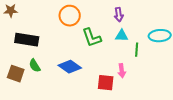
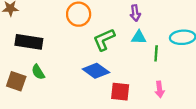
green L-shape: (92, 38) -> (104, 40), turned 85
blue diamond: (70, 67) -> (96, 71), moved
pink arrow: (122, 71) -> (160, 89), moved

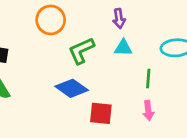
green line: (156, 53) -> (148, 78), moved

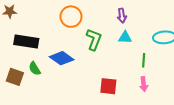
green L-shape: (81, 51) -> (94, 39), turned 135
blue diamond: (72, 88) -> (62, 58), moved

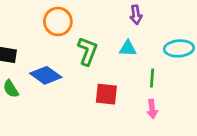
purple arrow: (122, 16) -> (136, 15), moved
red square: (108, 86) -> (106, 94), moved

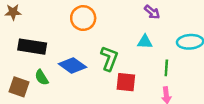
purple arrow: (136, 15) -> (152, 12), turned -42
green L-shape: (87, 51) -> (109, 58), moved

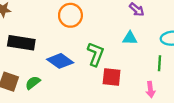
green line: (166, 68) -> (160, 63), moved
green semicircle: (42, 77) -> (33, 83), moved, turned 84

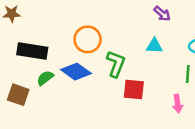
orange circle: (70, 15) -> (88, 39), moved
green semicircle: (33, 83) -> (45, 78), moved

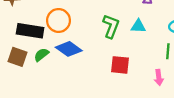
orange circle: (88, 39) -> (59, 20), moved
green L-shape: (116, 64) -> (111, 26), moved
brown square: (18, 95) -> (17, 57), moved

